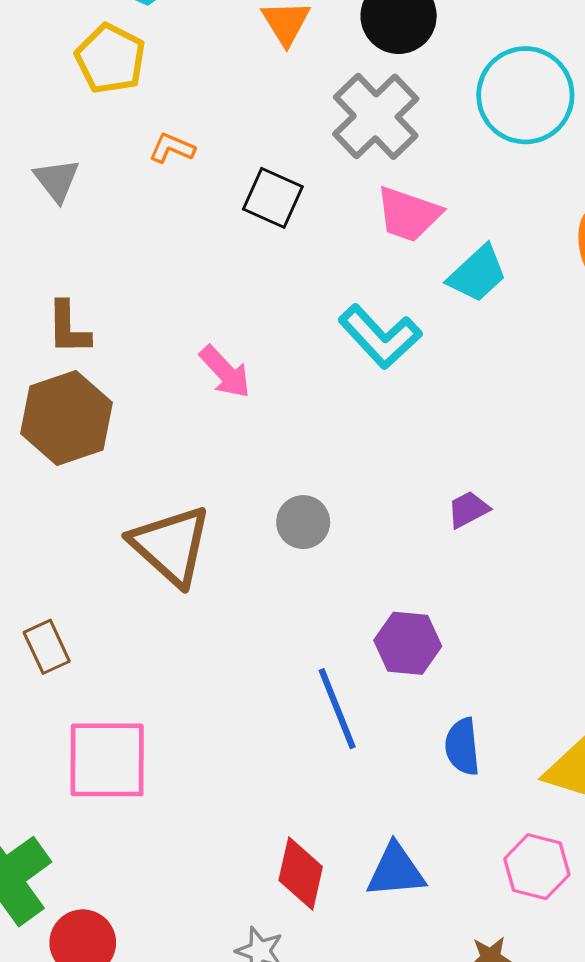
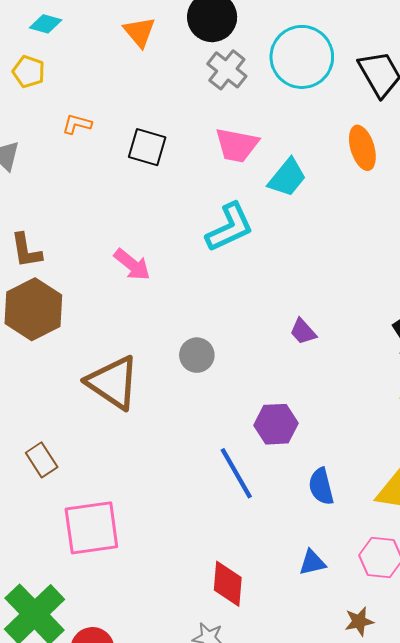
yellow pentagon: (110, 59) -> (29, 72), size x0.7
gray cross: (376, 116) -> (227, 70), moved, size x0.7
cyan L-shape: (380, 337) -> (230, 227), turned -64
purple trapezoid: (468, 509) -> (303, 332), turned -96
blue triangle: (396, 871) -> (312, 563), moved, size x0.7

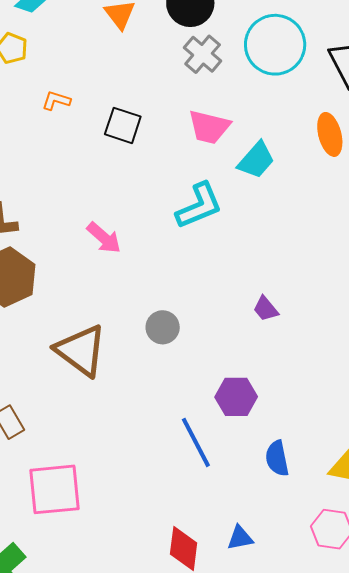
blue triangle: (312, 563) -> (240, 538), moved

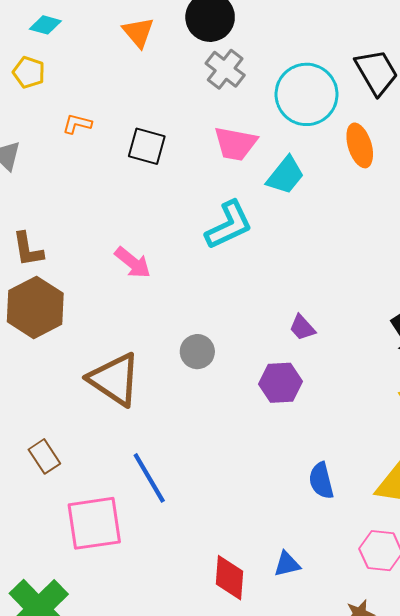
cyan circle: (275, 45) -> (307, 94), moved
purple hexagon: (236, 397) -> (280, 383), moved
blue line: (196, 442) -> (149, 478), moved

